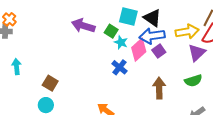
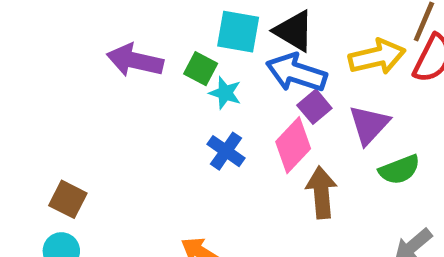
blue arrow: (152, 36) -> (296, 73), turned 30
pink diamond: (139, 50) -> (293, 145), moved
purple triangle: (197, 53) -> (369, 125), moved

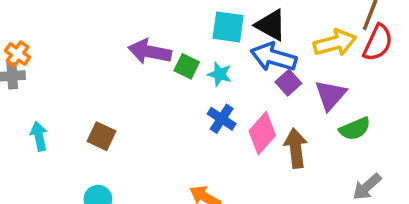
green square: (201, 69) -> (187, 66), moved
pink diamond: (293, 145) -> (262, 133), moved
brown square: (68, 199) -> (101, 136), moved

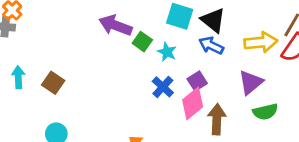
blue arrow: (274, 57) -> (211, 46), size x0.7
purple square: (288, 83) -> (197, 81), moved
brown square: (101, 136) -> (53, 83), moved

